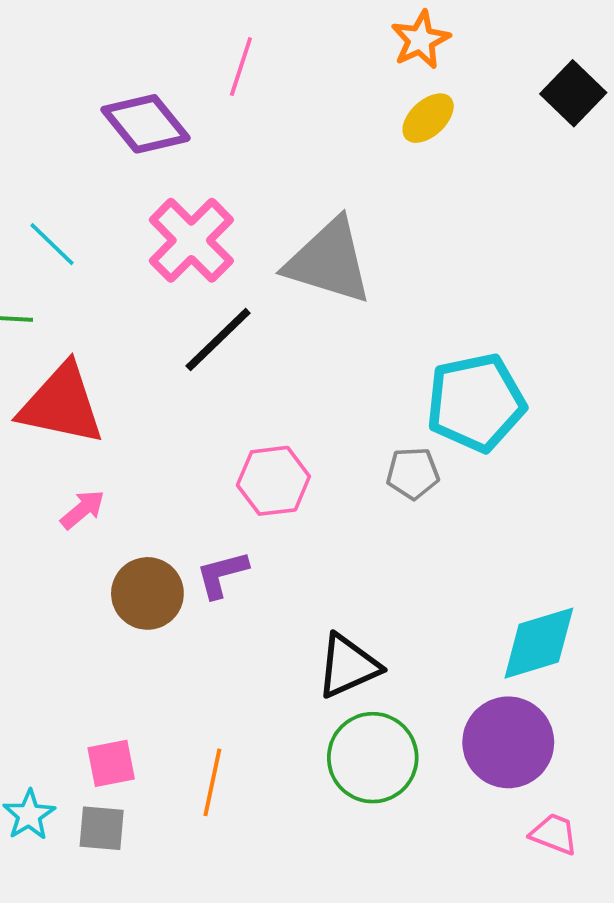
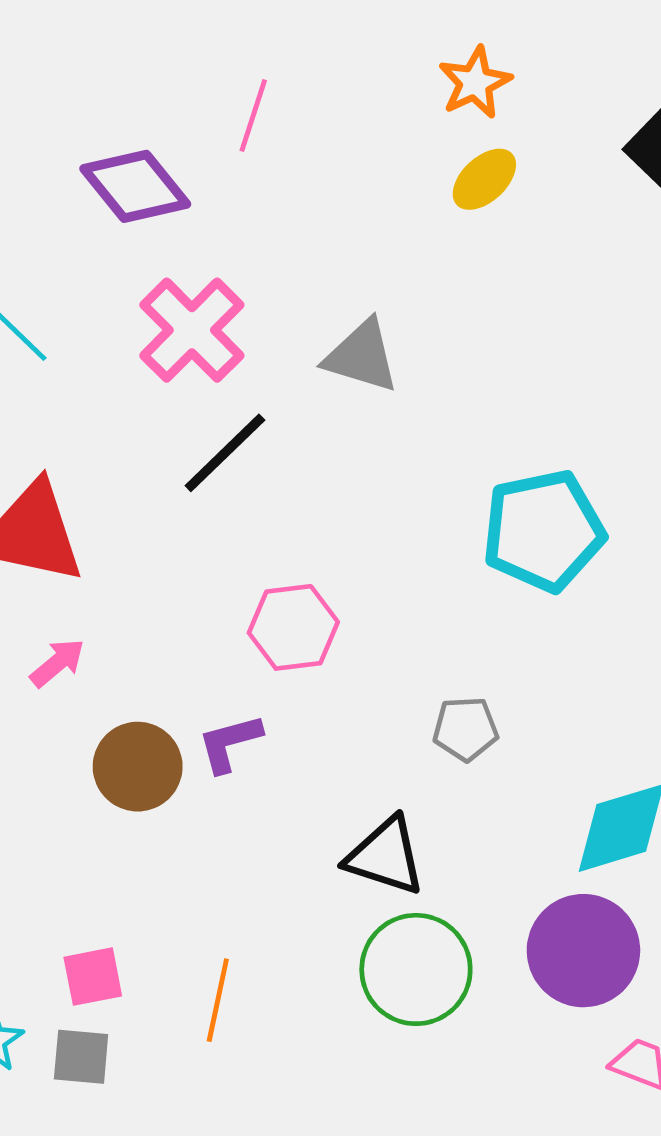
gray triangle: (329, 261) -> (362, 356), size x0.7
gray pentagon: (413, 473) -> (465, 729), moved
black triangle: (348, 666) -> (385, 856), turned 42

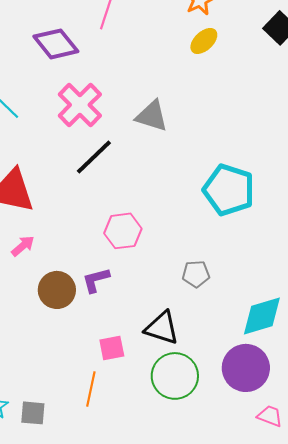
cyan pentagon: (543, 531) -> (229, 190), turned 30
pink square: (93, 977) -> (112, 348), moved

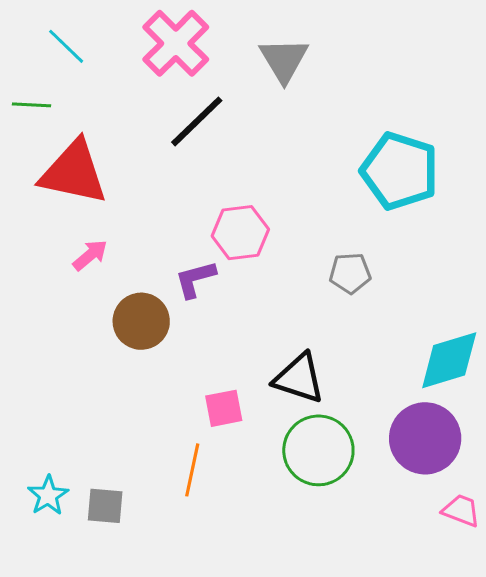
gray triangle: (152, 116) -> (284, 60), turned 42
gray pentagon: (196, 274) -> (350, 273), moved
purple L-shape: (96, 280) -> (195, 279), moved

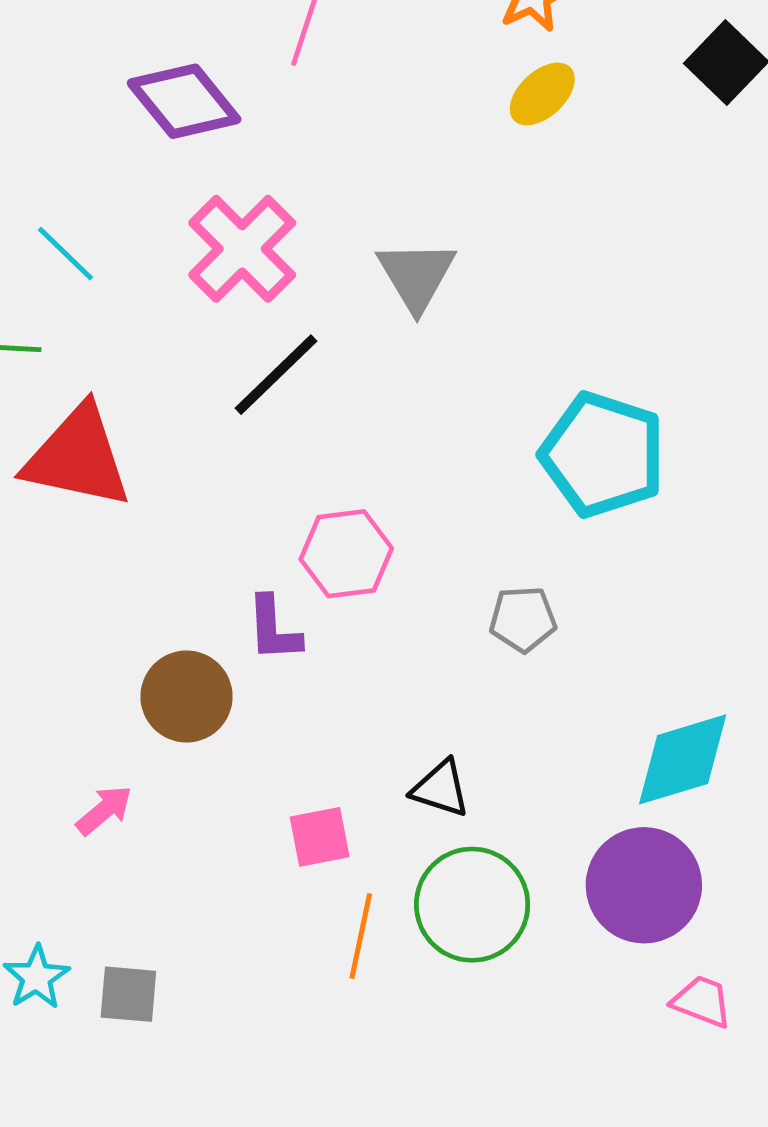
pink arrow: (90, 255) -> (104, 810), moved
purple L-shape: (195, 279) -> (274, 629), turned -78
black triangle: (299, 378) -> (441, 788), size x0.7
orange line: (192, 470) -> (361, 936), moved

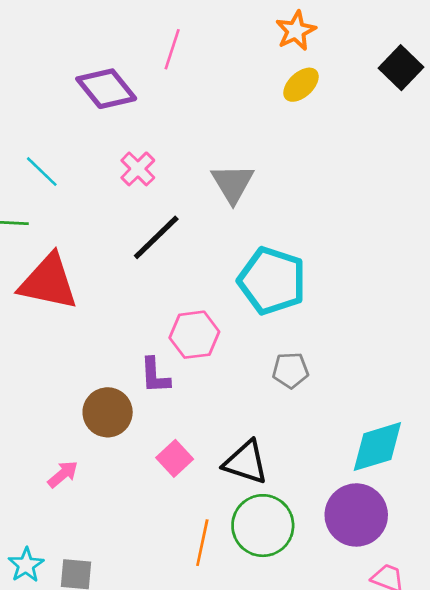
pink cross: (242, 249) -> (138, 169), size x0.6
cyan pentagon: (603, 455) -> (272, 281), moved
black triangle: (441, 788) -> (246, 462), size x1.4
pink square: (320, 837) -> (175, 458), moved, turned -32

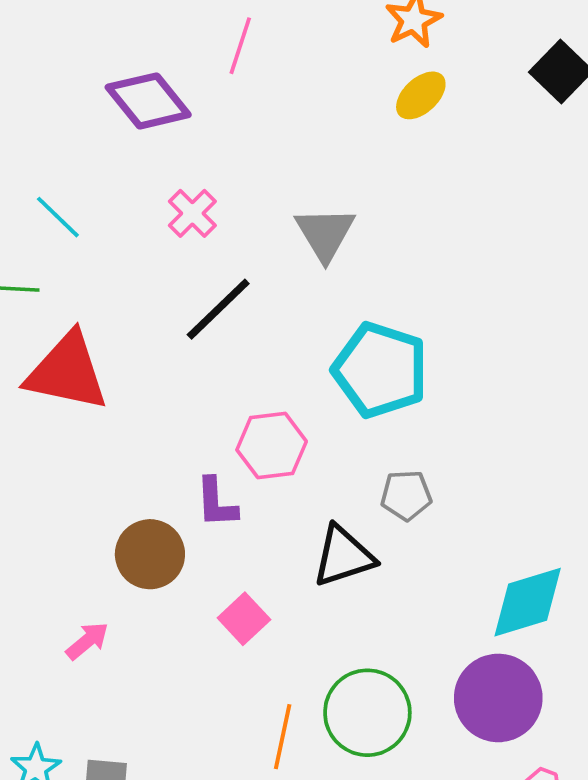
black triangle: (246, 462) -> (343, 556), moved, turned -36

